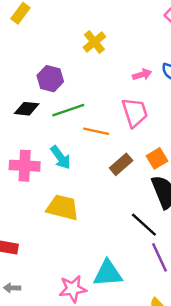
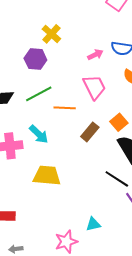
purple hexagon: (50, 79) -> (35, 59), moved
cyan triangle: (108, 273) -> (93, 224), size x0.6

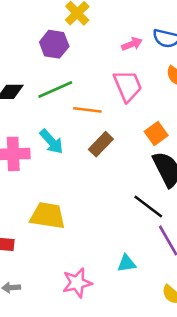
brown rectangle: (90, 132) -> (101, 144), moved
yellow trapezoid: (47, 176) -> (48, 216), moved
cyan triangle: (93, 224) -> (127, 263), moved

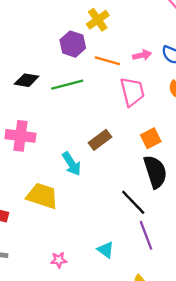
orange line: (87, 110) -> (107, 61), moved
cyan arrow: (51, 142) -> (72, 164), moved
cyan triangle: (127, 263) -> (106, 250), turned 36
pink star: (77, 283) -> (59, 260), size x0.6

